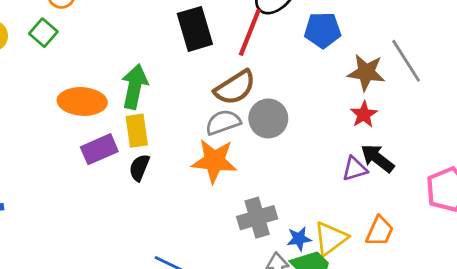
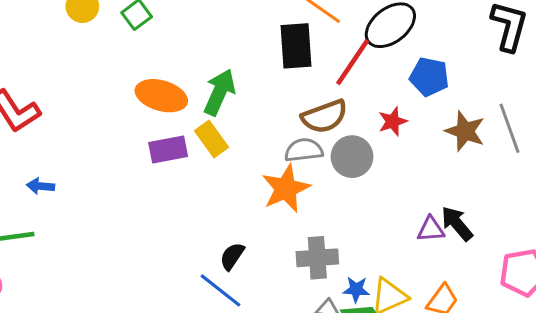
red star: (364, 114) -> (393, 121), moved
yellow rectangle: (137, 131) -> (212, 139), turned -40
orange star: (214, 161) -> (286, 188), turned 30
black semicircle: (139, 168) -> (232, 256), moved

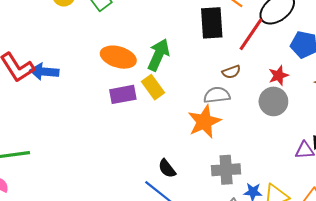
brown semicircle: (324, 117) -> (231, 72), size x0.6
gray circle: (352, 157) -> (273, 101), moved
blue arrow: (41, 186) -> (44, 72), moved, size x1.5
black semicircle: (232, 256) -> (167, 168), turned -72

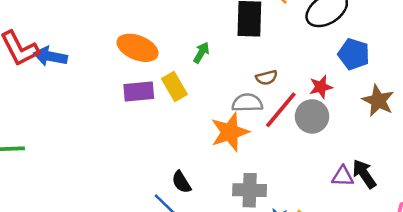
red line: (251, 34) -> (281, 110), moved
green arrow: (159, 55) -> (201, 53), moved, size x0.6

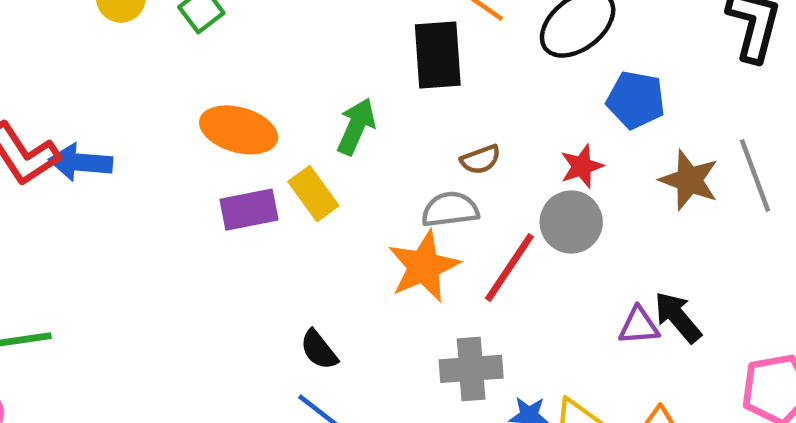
green arrow: (201, 53) -> (356, 126), size x1.4
red line: (281, 110) -> (509, 268), moved
black semicircle: (181, 182) -> (319, 350), moved

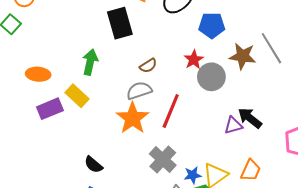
orange ellipse: (239, 130) -> (38, 74), size x0.7
gray circle: (571, 222) -> (211, 77), moved
gray cross: (471, 369) -> (163, 159), turned -32

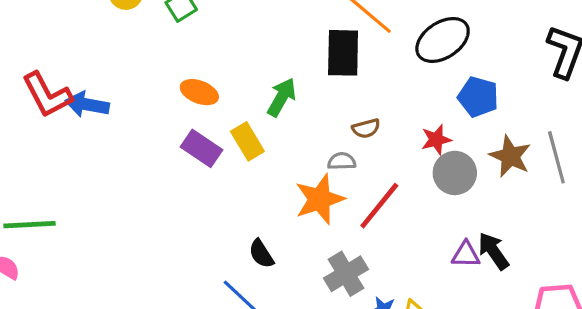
gray semicircle: (139, 91) -> (342, 161), size x0.7
purple rectangle: (50, 109) -> (202, 148), turned 40
black semicircle: (93, 165) -> (261, 254), moved

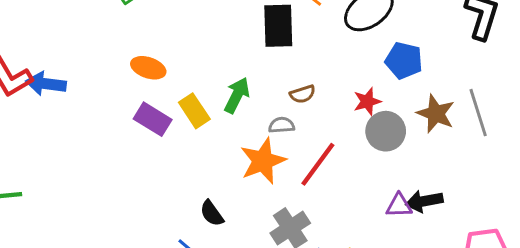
green arrow: (282, 97) -> (237, 95), moved
black arrow: (493, 251) -> (424, 201), turned -63

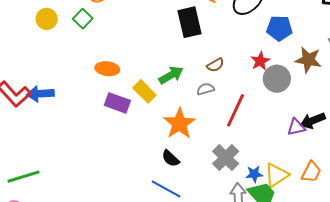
green arrow: (237, 95) -> (171, 75), turned 45
orange star: (263, 161) -> (179, 123), moved

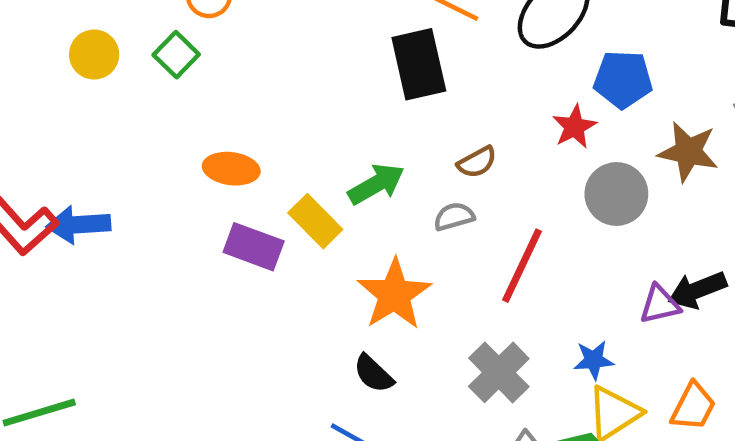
red star: (260, 61) -> (574, 127), moved
blue star: (254, 174) -> (594, 360), moved

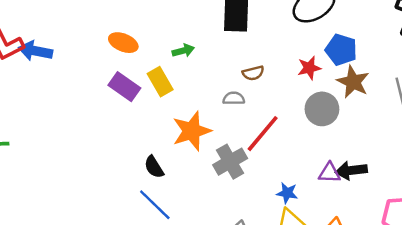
brown star: (688, 152) -> (353, 82), moved
green arrow: (376, 184) -> (183, 51), moved, size x0.7
gray cross: (499, 372) -> (230, 162), moved
black semicircle: (373, 374) -> (154, 167), moved

